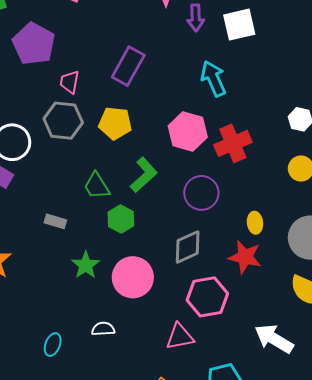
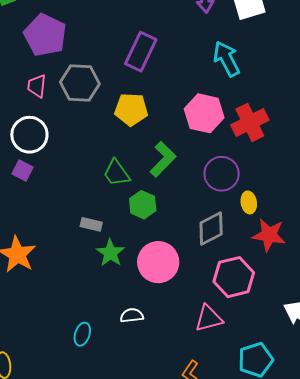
pink trapezoid: (70, 82) -> (37, 86), moved
gray hexagon: (63, 121) -> (80, 83), moved
gray rectangle: (55, 221) -> (91, 224), moved
yellow ellipse: (255, 223) -> (249, 202), moved

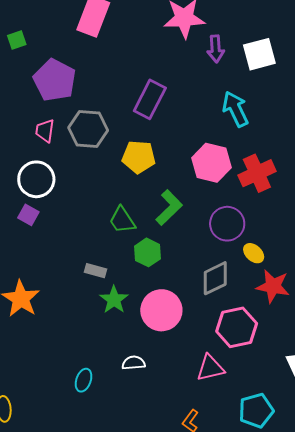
yellow ellipse: (249, 202) -> (254, 253), turned -40

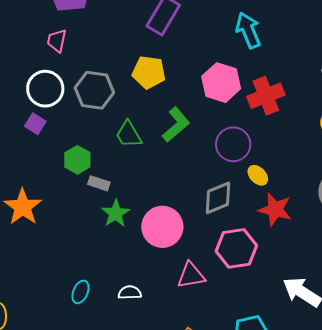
gray hexagon: (88, 129) -> (94, 90), moved
green hexagon: (148, 252) -> (77, 160), moved
white semicircle: (134, 363) -> (130, 293), moved
pink triangle: (210, 368) -> (191, 275), moved

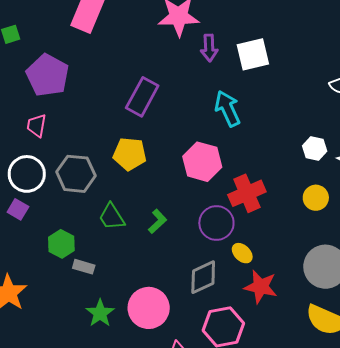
red cross: (266, 96) -> (247, 193), moved
green L-shape: (176, 125) -> (157, 221), moved, size x0.7
green star: (116, 213) -> (100, 313), moved

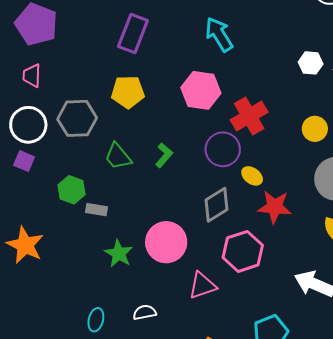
yellow circle: (316, 198) -> (315, 129), moved

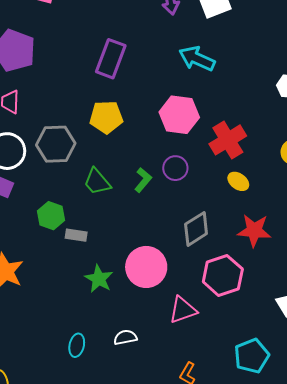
cyan arrow: (219, 34) -> (197, 59), turned -33
purple circle: (223, 149) -> (175, 168), moved, size x0.7
yellow ellipse: (252, 176) -> (238, 181), moved

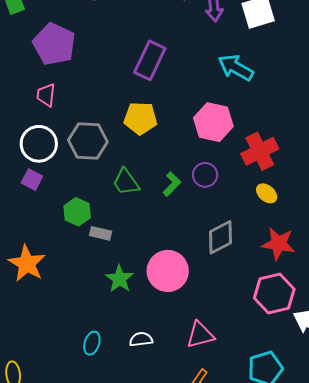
pink hexagon: (223, 275) -> (274, 294), moved
pink triangle: (183, 310) -> (200, 335), moved

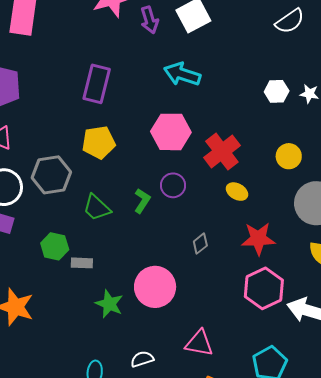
gray diamond: (221, 237) -> (200, 244), size x0.6
pink triangle: (200, 335) -> (199, 343), turned 36

